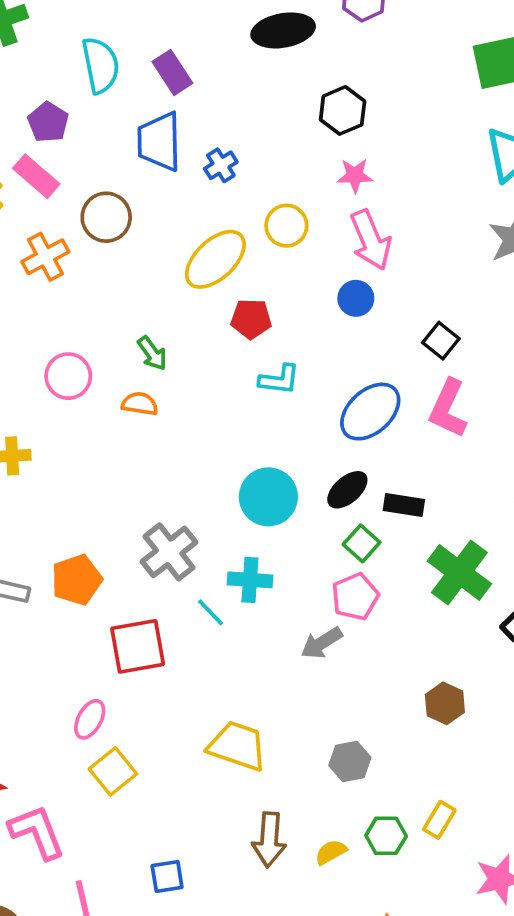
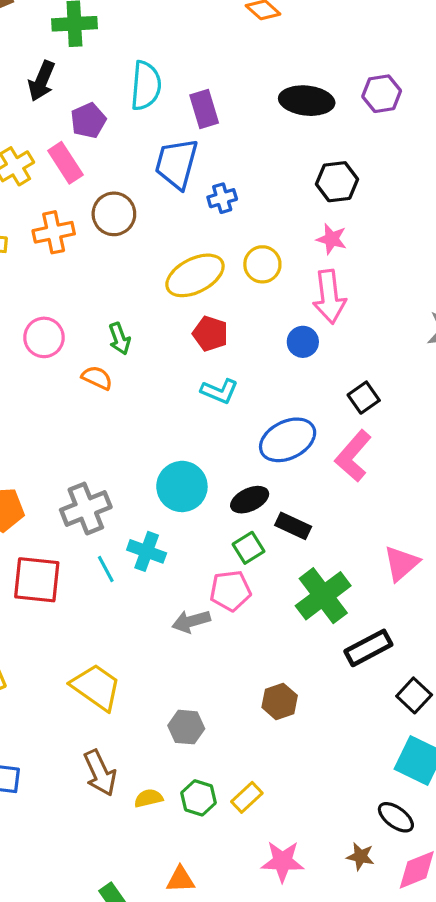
brown arrow: (269, 840) -> (100, 773), turned -45

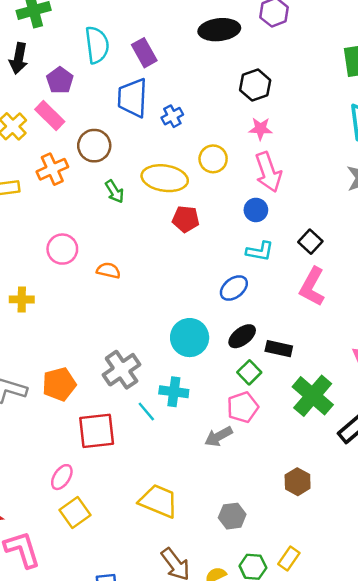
yellow ellipse: (195, 275) -> (165, 178), turned 48
green arrow: (120, 339) -> (114, 191), moved
cyan L-shape: (219, 391) -> (260, 251), moved
blue ellipse: (288, 440) -> (234, 288), moved, size x0.7

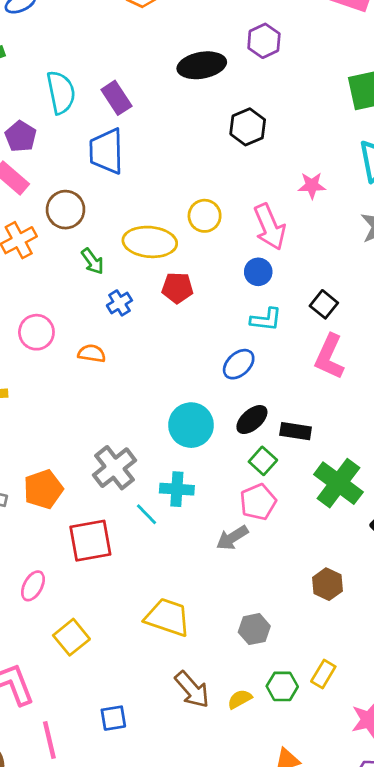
blue cross: (172, 116) -> (119, 303), moved
pink star: (260, 129) -> (312, 186), moved
pink ellipse: (62, 477) -> (33, 586), moved

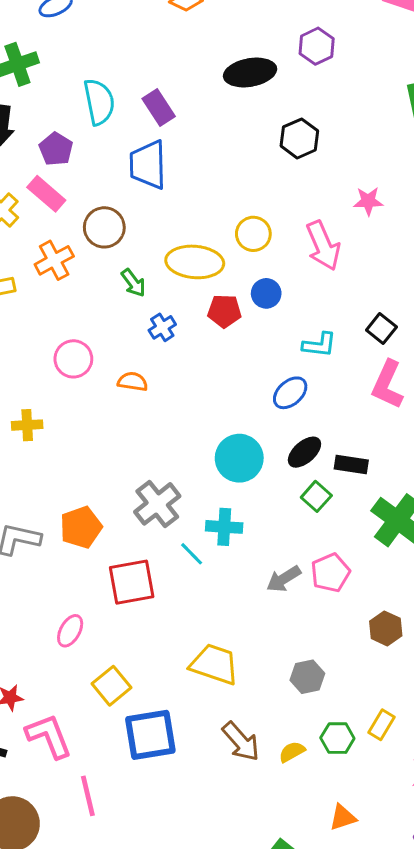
blue circle: (258, 272) -> (266, 293), moved
pink pentagon: (258, 502) -> (330, 573), moved
blue square: (113, 718) -> (150, 735), moved, size x1.8

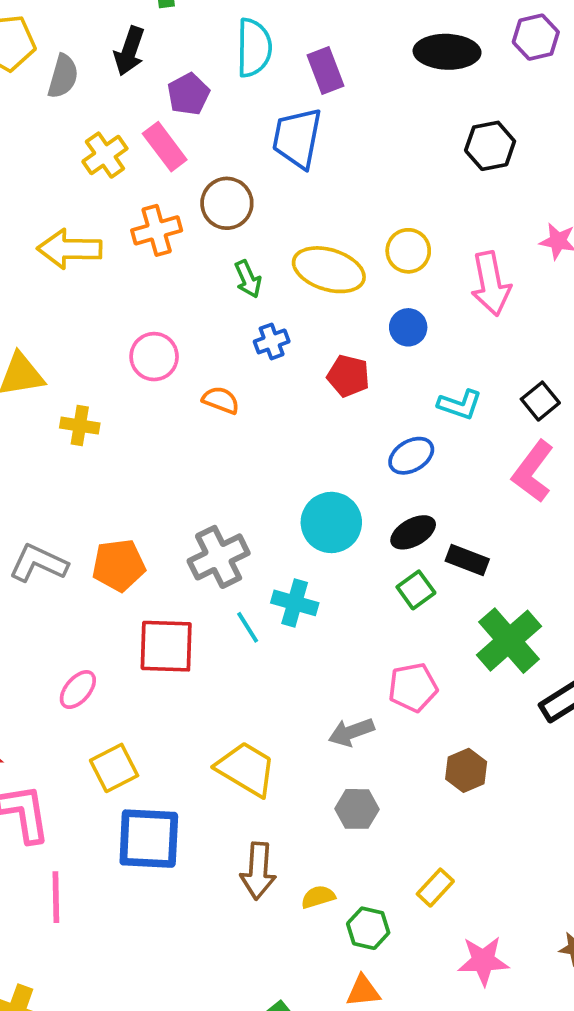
red pentagon: (224, 311) -> (348, 376), moved
gray arrow: (284, 579) -> (351, 732), moved
green hexagon: (337, 738) -> (368, 928), moved
brown arrow: (241, 742) -> (258, 871), turned 33

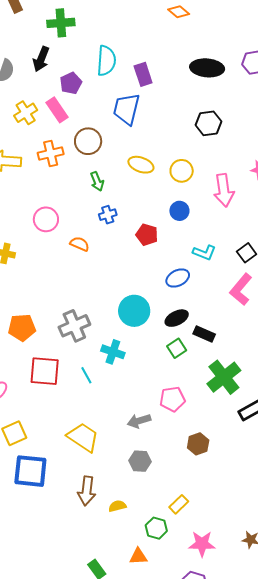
black hexagon: (490, 146) -> (208, 123), moved
yellow ellipse: (329, 270) -> (141, 165), moved, size x0.7
cyan line: (248, 627) -> (86, 375), moved
green hexagon: (368, 928) -> (156, 528), moved

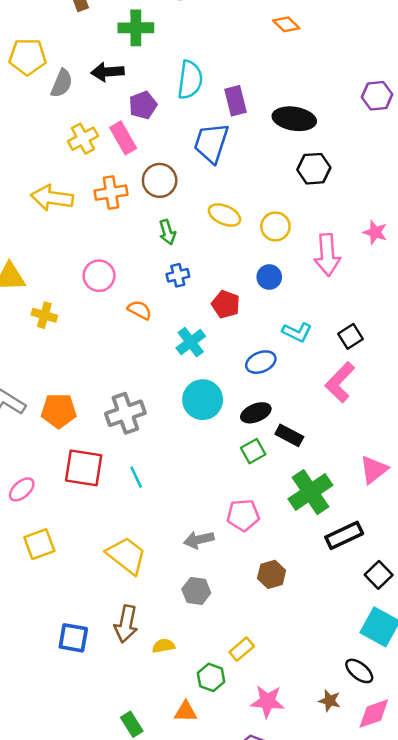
black arrow: (41, 59) -> (107, 72), turned 60
black ellipse: (207, 68) -> (294, 119), moved
cyan cross: (113, 352) -> (191, 342), moved, turned 30
blue square: (30, 471) -> (73, 638), moved, size x0.7

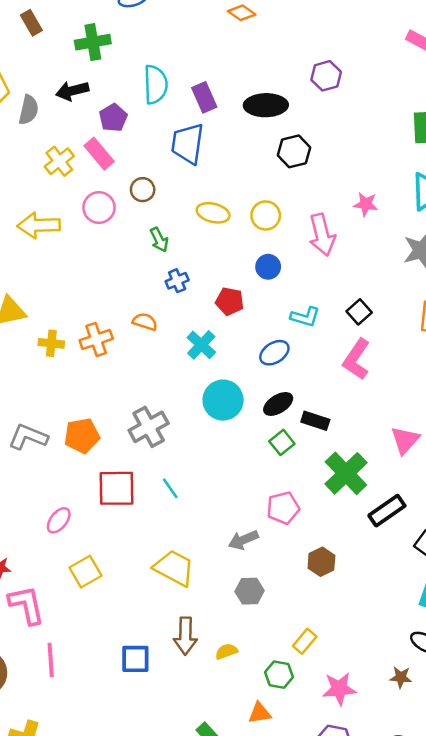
purple hexagon: (377, 96) -> (326, 76), moved
brown circle: (160, 180) -> (143, 190), size x0.7
orange cross: (111, 193) -> (96, 340), moved
pink circle: (99, 276) -> (99, 207), moved

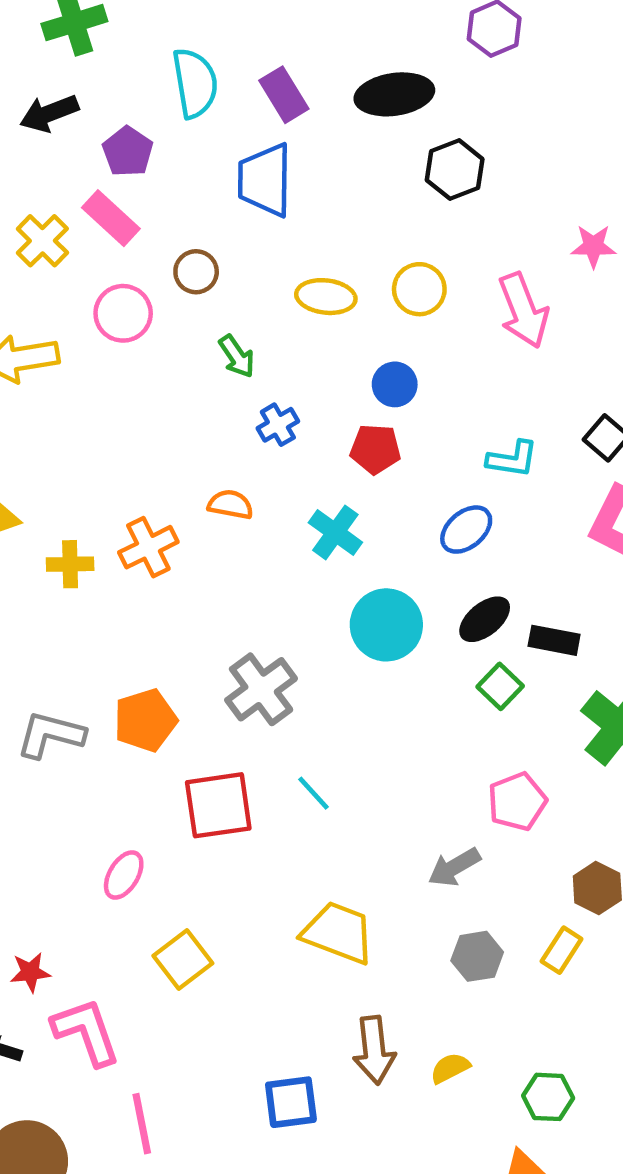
blue circle: (268, 267) -> (395, 384), moved
yellow rectangle: (305, 641) -> (562, 950), moved

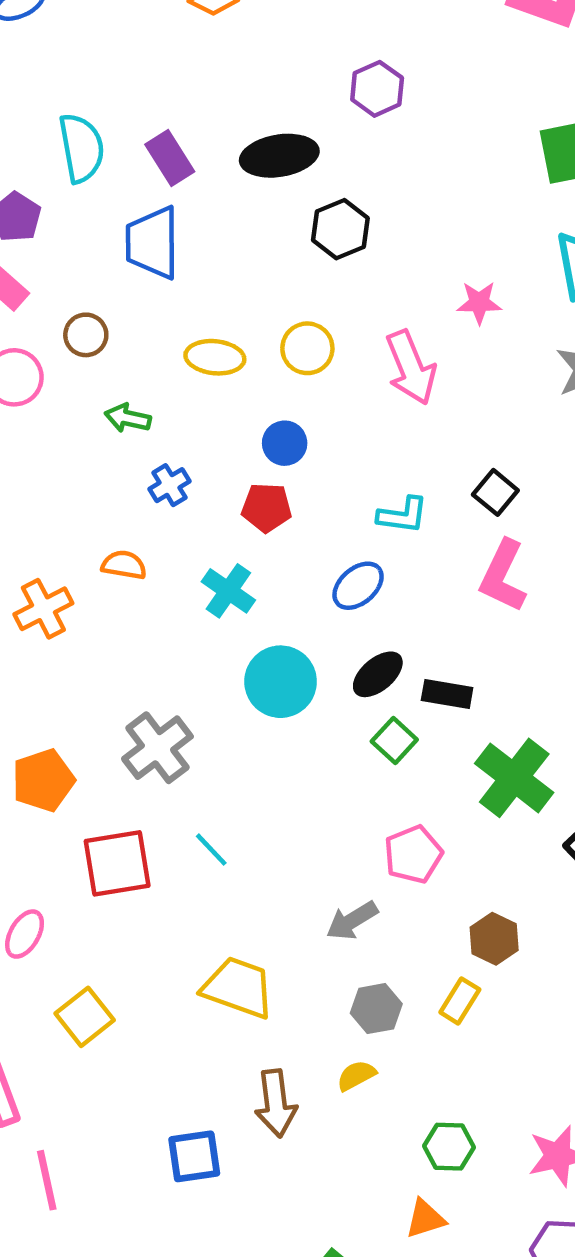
green arrow: (237, 356) -> (128, 418), turned 138
yellow semicircle: (450, 1068) -> (356, 1076), moved

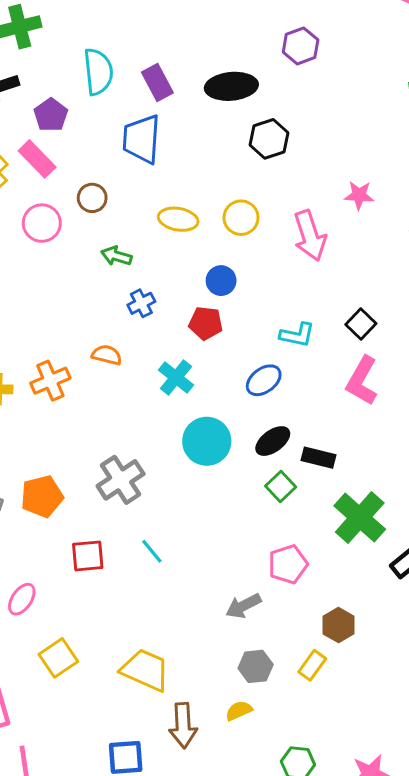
red square: (117, 863) -> (88, 556), size x0.7
yellow trapezoid: (238, 988) -> (145, 670), moved

